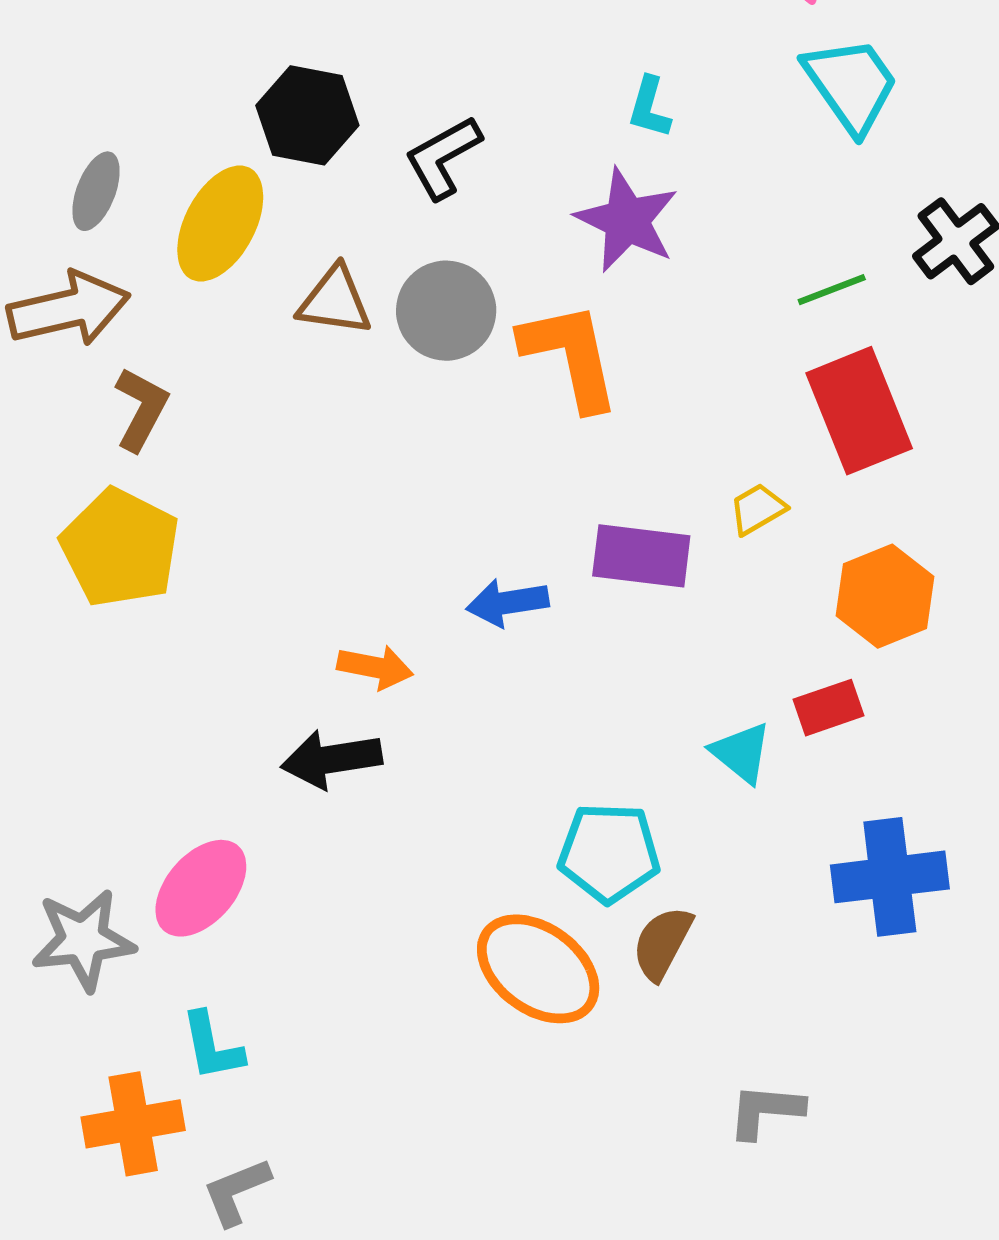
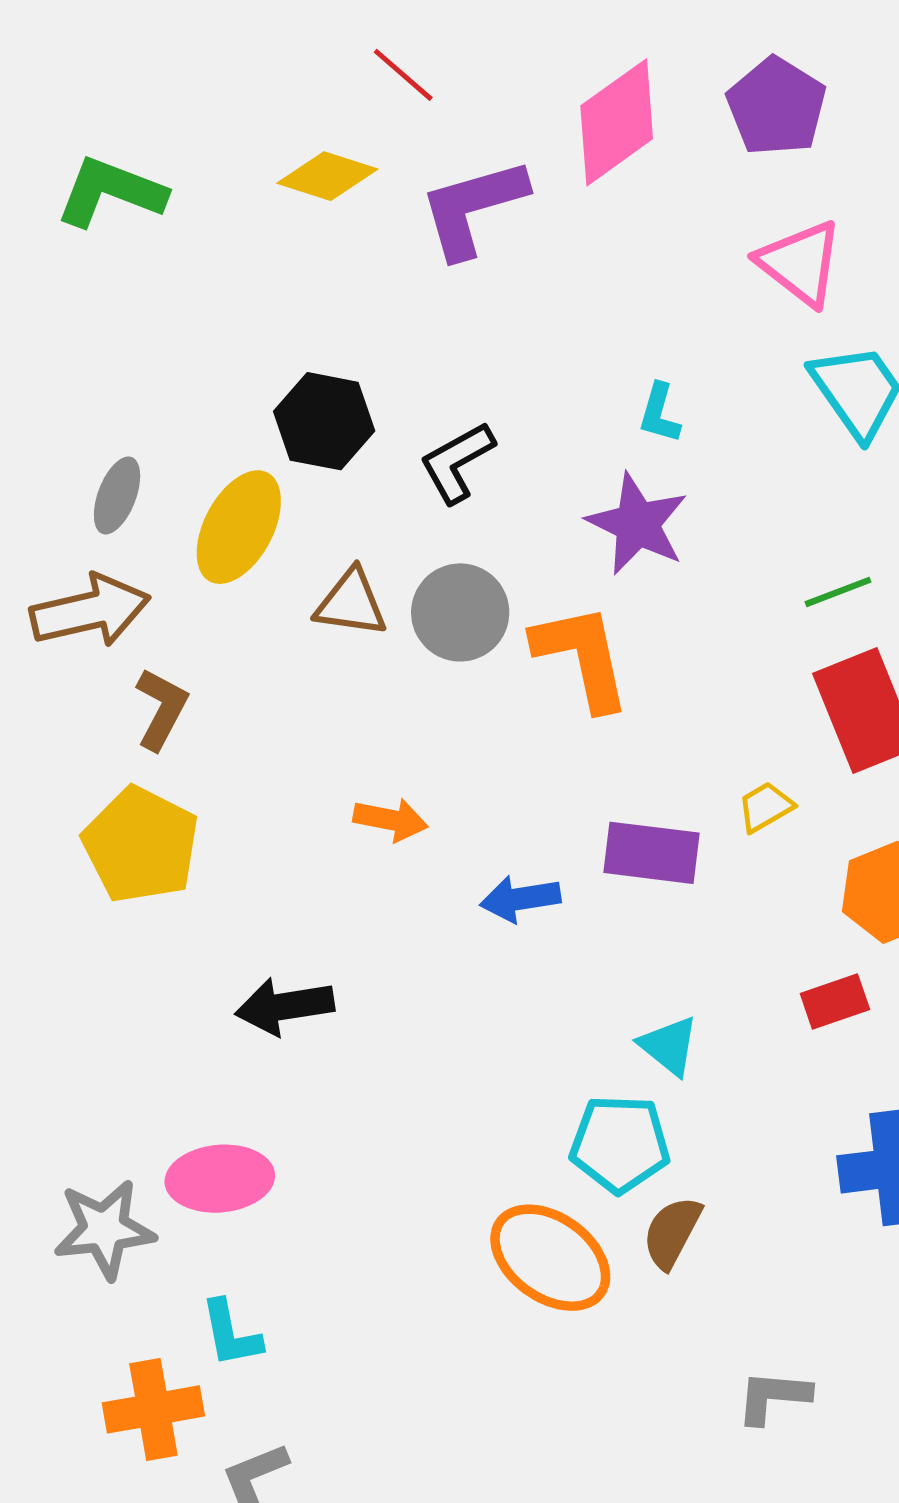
orange arrow: (375, 667) -> (391, 820), moved
cyan triangle: (741, 753) -> (669, 1046), moved
black arrow: (332, 759) -> (285, 1006), moved
pink ellipse: (201, 888) -> (220, 1179), turned 44

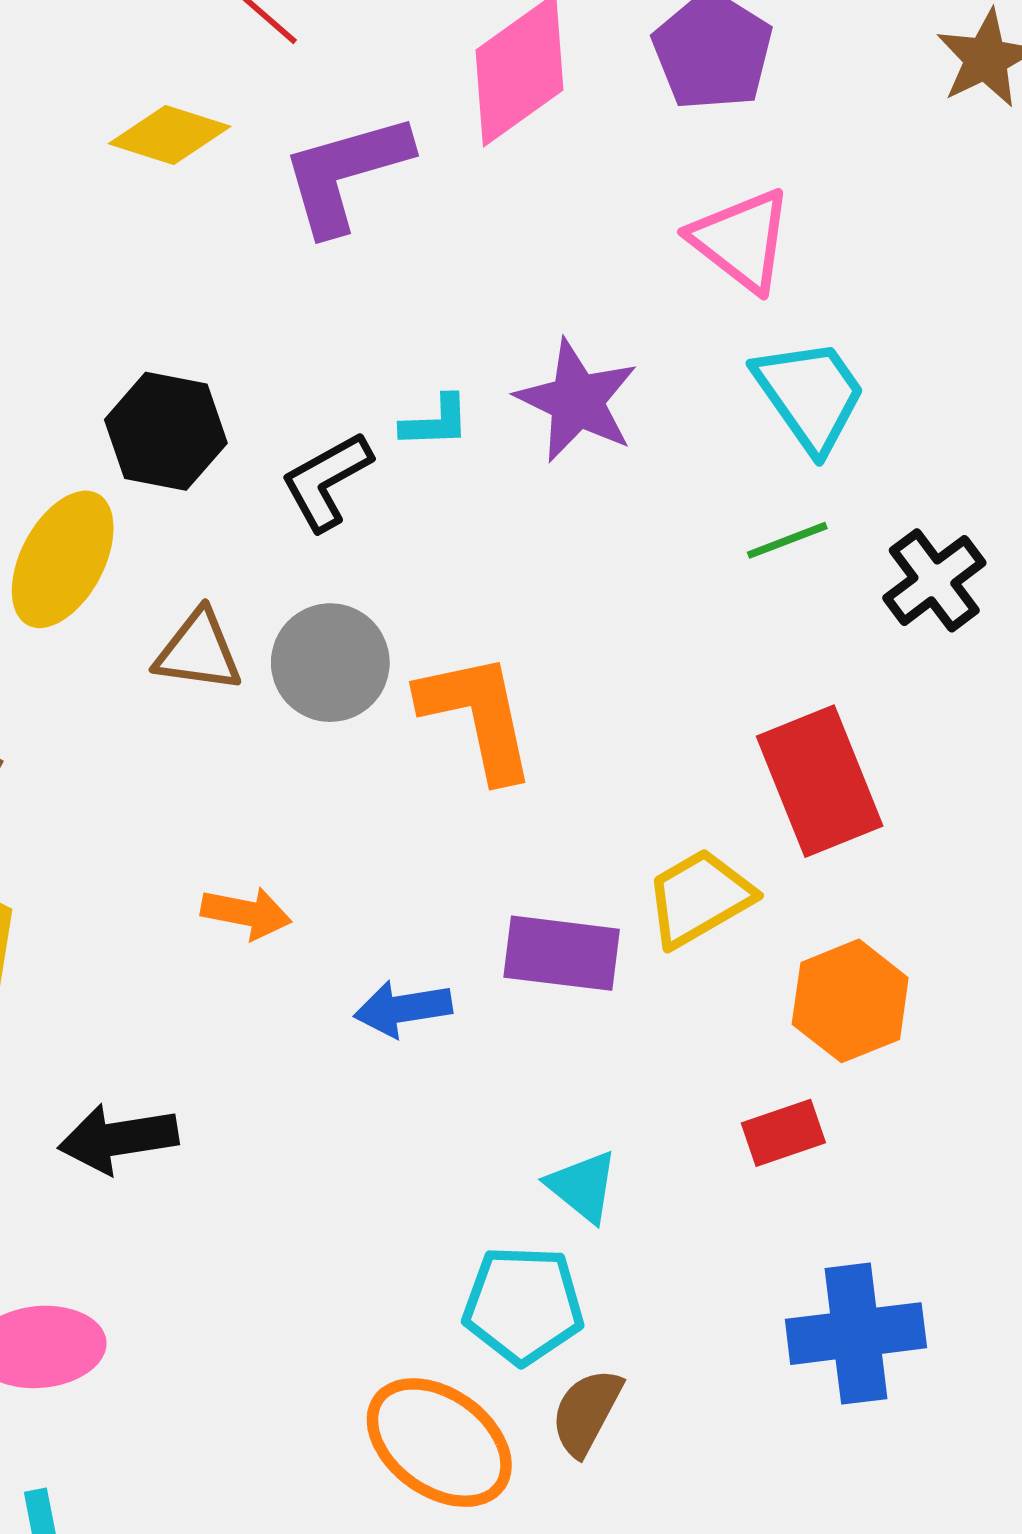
cyan L-shape: (659, 413) -> (435, 422), moved, turned -108
purple star: (637, 524) -> (577, 401), moved
green line: (838, 592) -> (787, 540), moved
yellow trapezoid: (765, 807) -> (699, 898), size x1.6

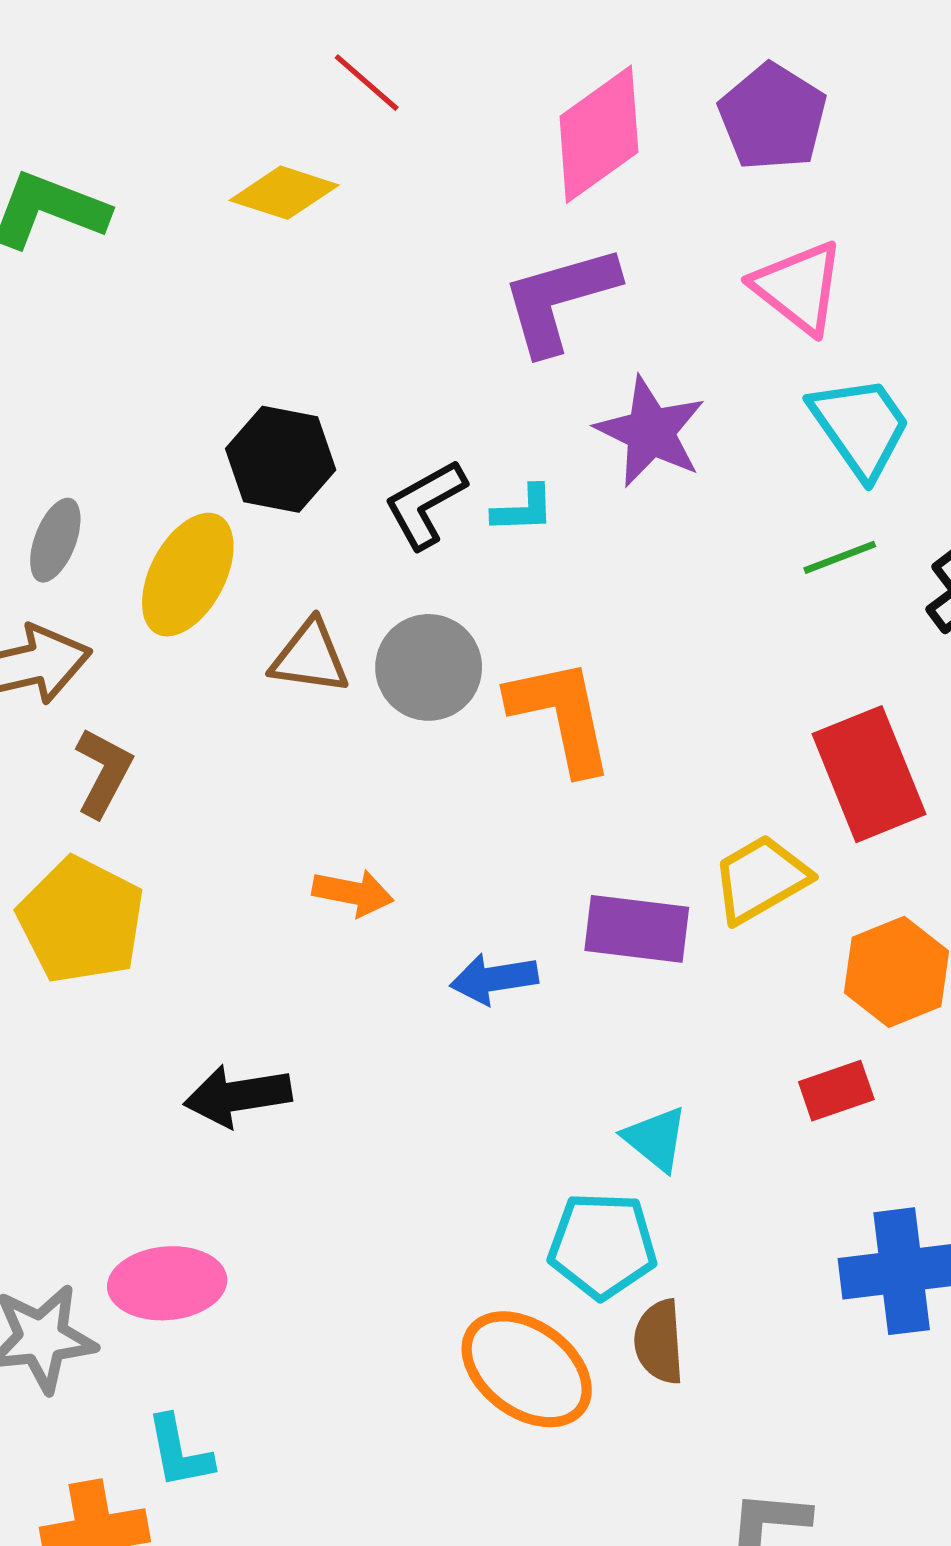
purple L-shape: (346, 173) -> (559, 299), moved
cyan L-shape: (435, 422) -> (523, 509), moved
brown semicircle: (586, 1412) -> (659, 1342), turned -32

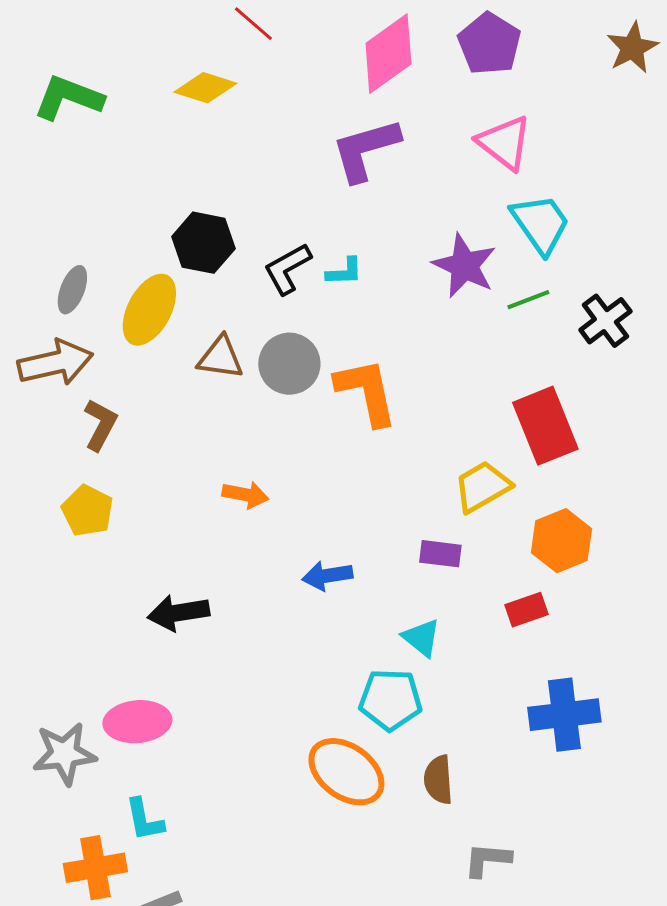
purple star: (651, 432) -> (464, 266), moved
yellow pentagon: (81, 920) -> (87, 511), size x0.7
purple rectangle: (637, 929) -> (440, 554), moved, size x0.7
blue arrow: (494, 979) -> (327, 576), moved
brown semicircle: (659, 1342) -> (438, 780), moved

